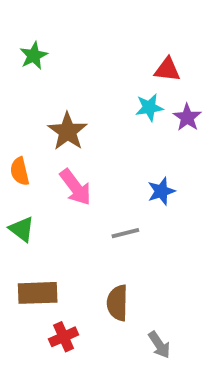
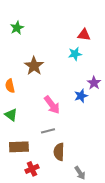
purple star: (187, 117) -> (94, 83), moved
pink arrow: (76, 187) -> (52, 105), moved
gray line: (125, 233) -> (48, 131), moved

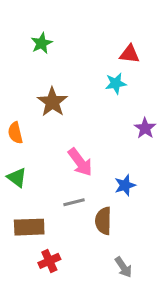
green star: (17, 28) -> (42, 43), moved
blue star: (81, 96) -> (125, 185), moved
brown semicircle: (59, 152) -> (103, 221), moved

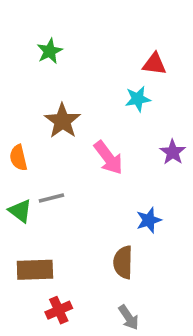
pink arrow: (80, 162) -> (108, 158), moved
gray line: (74, 202) -> (51, 198), moved
gray arrow: (123, 267) -> (129, 317), moved

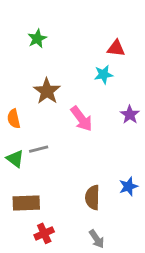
blue star: (149, 220) -> (128, 186), moved

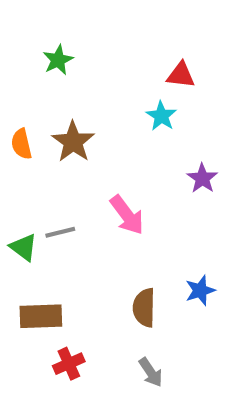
cyan star: (104, 75) -> (161, 116), turned -30
orange semicircle: (14, 119) -> (21, 144), moved
pink arrow: (81, 119) -> (127, 215), moved

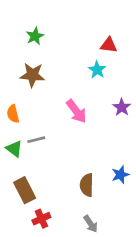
brown star: (73, 142) -> (32, 75), moved, turned -30
orange semicircle: (21, 144) -> (13, 114), moved
pink arrow: (127, 215) -> (76, 111), moved
brown rectangle: (41, 316) -> (25, 190), turned 65

